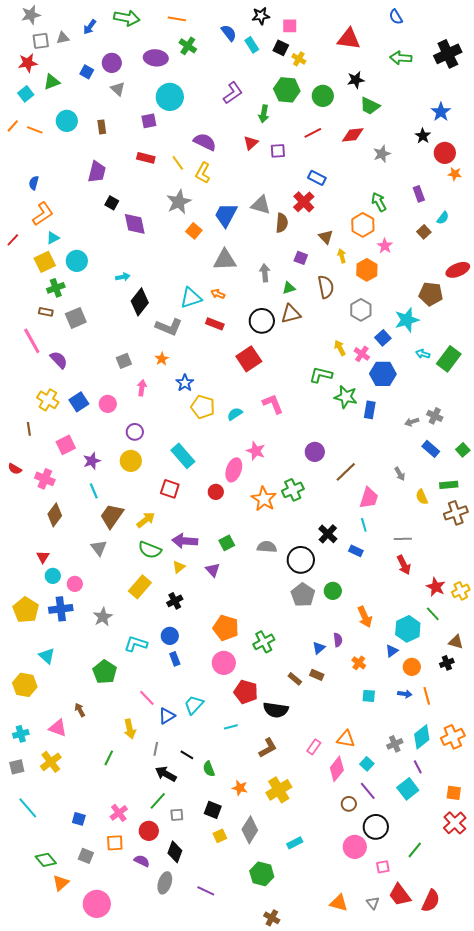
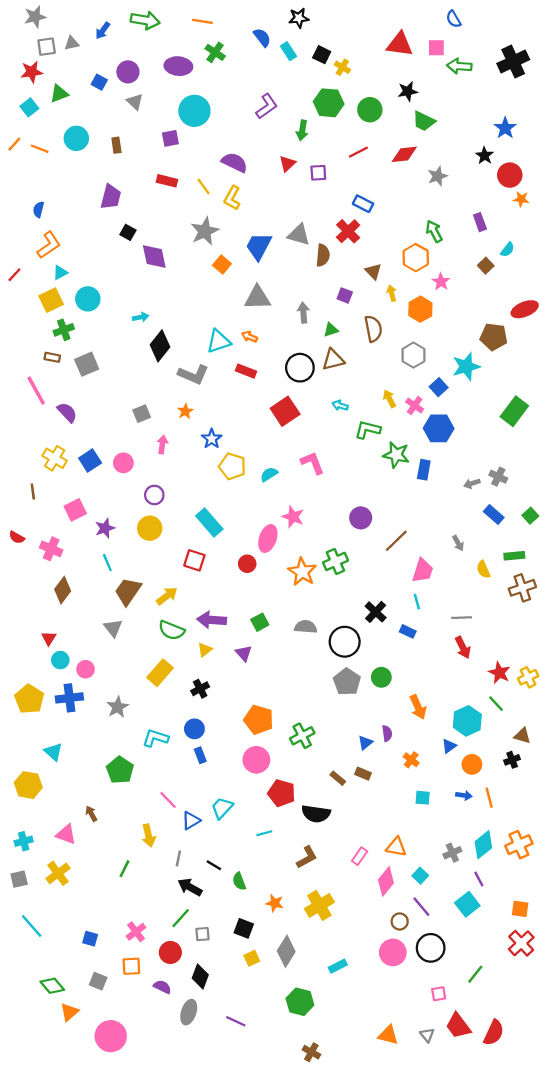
pink square: (290, 26) -> (436, 48), moved
cyan arrow: (423, 354) -> (340, 406), moved
pink circle: (355, 847) -> (393, 952), moved

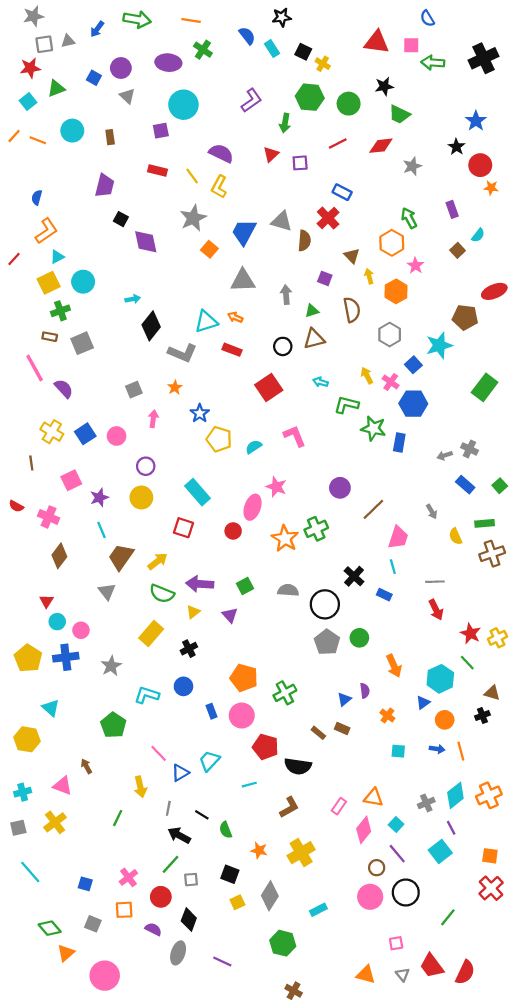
black circle: (300, 368) -> (283, 346), size x0.7
blue rectangle: (200, 755) -> (212, 711), moved
pink square: (439, 994) -> (396, 943), moved

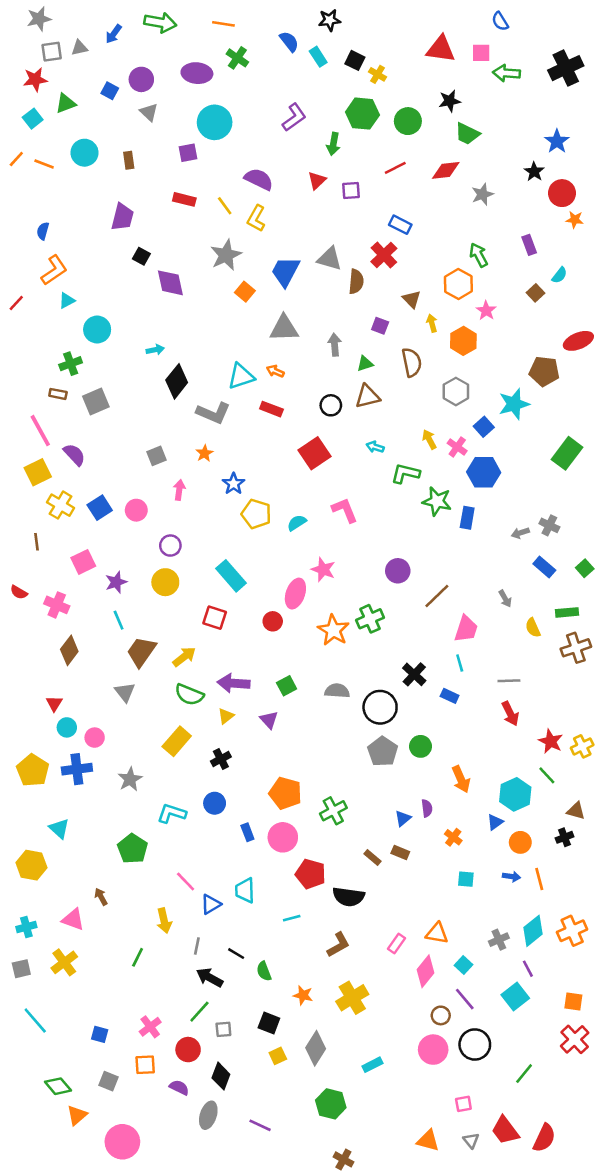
yellow square: (49, 283) -> (38, 472), moved
cyan trapezoid: (209, 761) -> (245, 890), turned -45

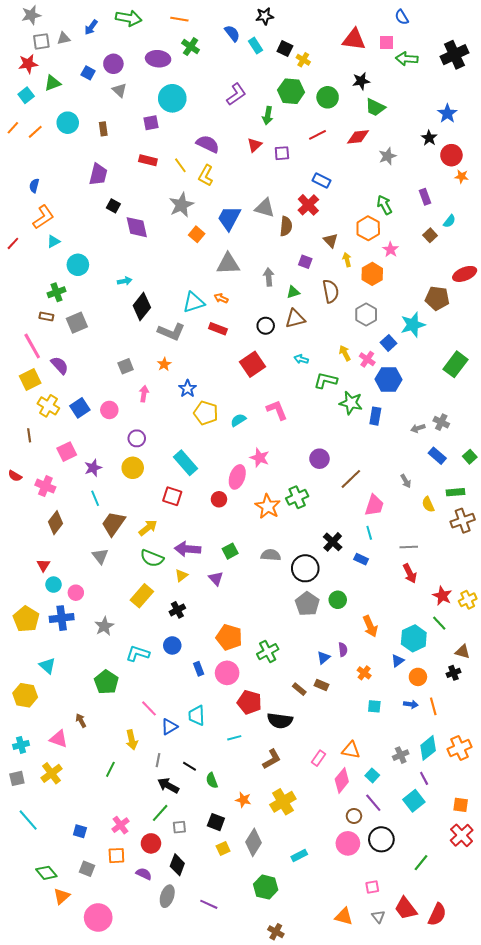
orange line: (44, 164) -> (35, 132), turned -63

